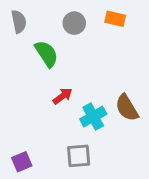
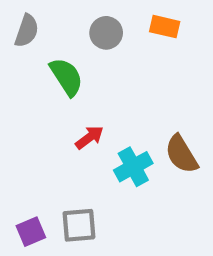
gray semicircle: (19, 22) -> (27, 31), turned 30
gray square: (79, 156) -> (79, 225), moved

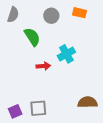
red arrow: (89, 137) -> (43, 66), turned 32
brown semicircle: (181, 154) -> (88, 102), moved, turned 120
cyan cross: (133, 167) -> (66, 54), moved

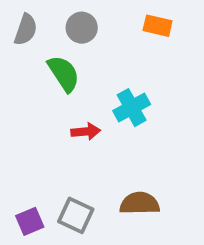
gray circle: (51, 16) -> (82, 28), moved
brown semicircle: (88, 102) -> (140, 203), moved
gray square: (38, 108) -> (76, 215), turned 30

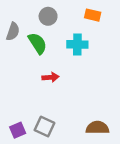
gray semicircle: (26, 30) -> (13, 32), moved
cyan cross: (132, 108) -> (77, 44), moved, turned 30
brown semicircle: (140, 203) -> (97, 128), moved

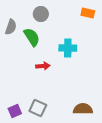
orange rectangle: (93, 15) -> (88, 13), moved
cyan cross: (77, 44) -> (68, 48), moved

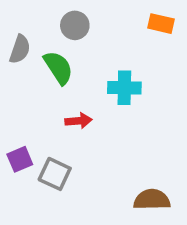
gray square: (38, 108) -> (55, 174), moved
purple square: (15, 111) -> (20, 159), moved

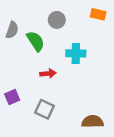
gray circle: (75, 25) -> (57, 20), moved
gray square: (55, 174) -> (45, 109), moved

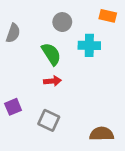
green semicircle: (36, 41) -> (51, 54), moved
cyan cross: (76, 53) -> (89, 45), moved

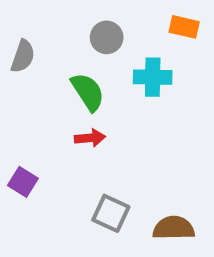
purple square: (13, 107) -> (23, 182), turned -35
gray square: (49, 120) -> (111, 213), moved

